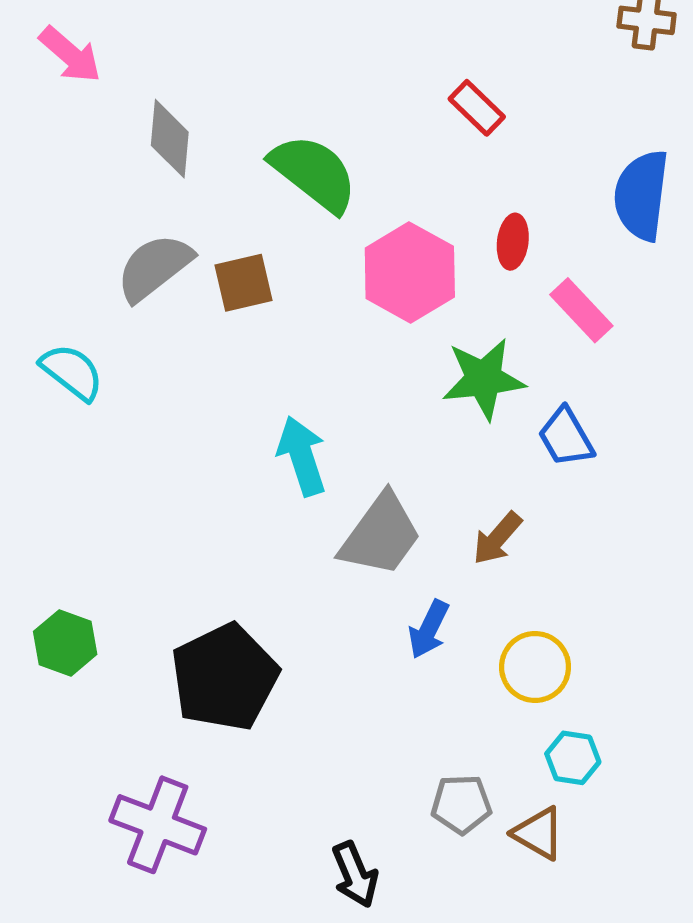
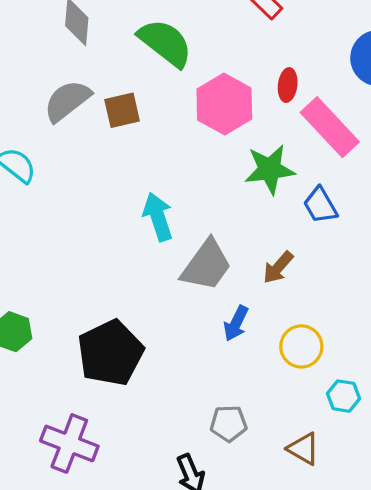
pink rectangle: (581, 310) -> (330, 127), size x1.5
cyan hexagon: (573, 758) -> (343, 396), moved
gray pentagon: (461, 804) -> (229, 423), moved

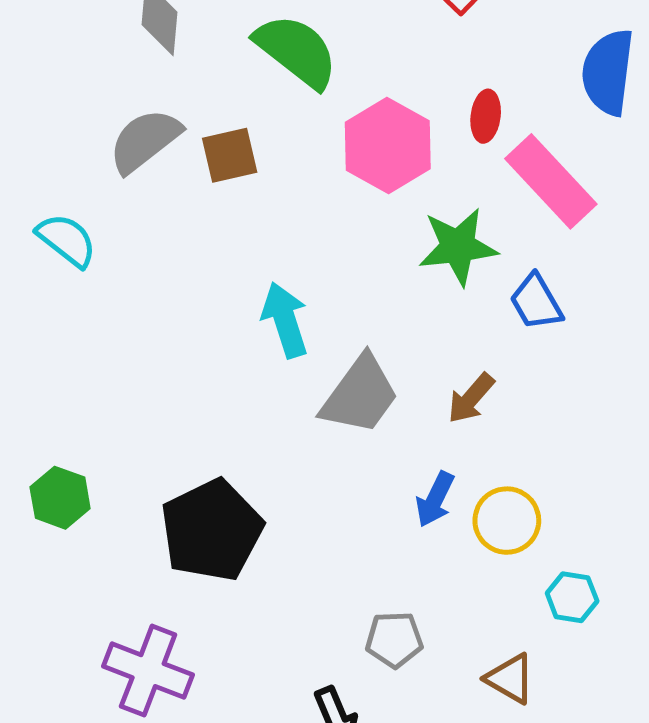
blue arrow: (236, 323) -> (435, 499), moved

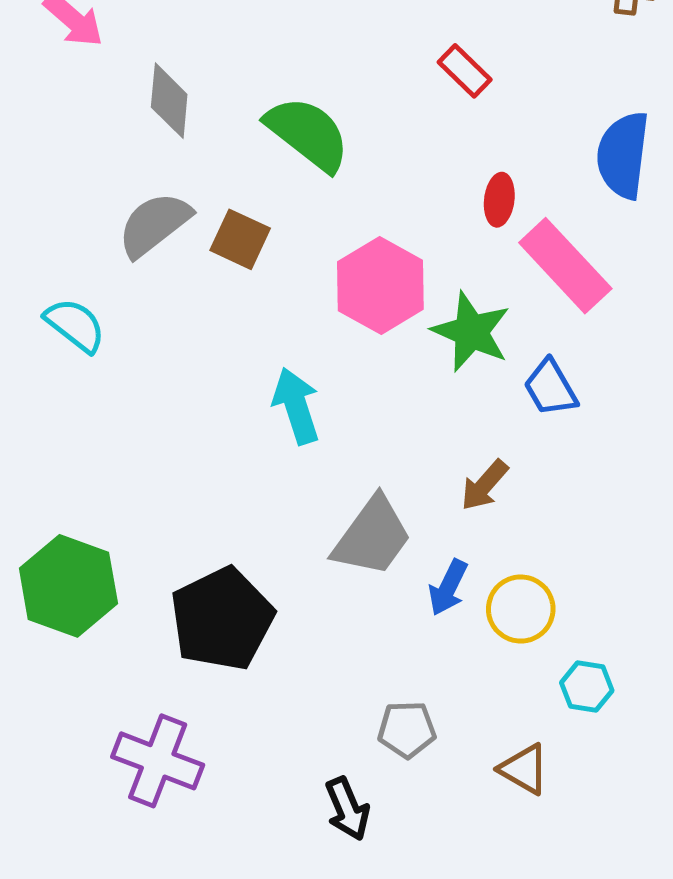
pink hexagon: (388, 145) -> (380, 285), moved
brown square: (230, 155) -> (240, 239), turned 38
green star: (458, 247) -> (471, 332), turned 30
gray trapezoid: (360, 395) -> (372, 536), moved
green hexagon: (60, 498) -> (68, 586), size x1.6

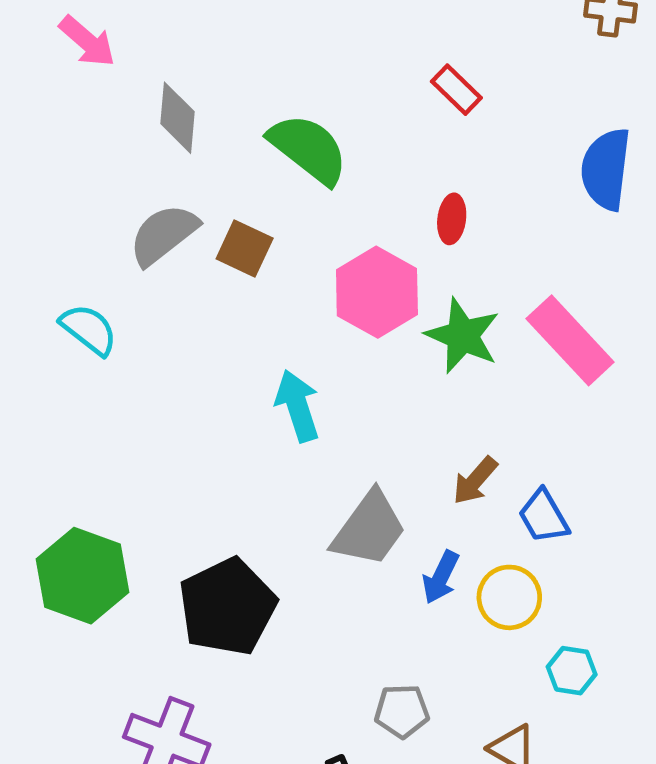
red ellipse: (499, 200) -> (452, 219), moved
pink rectangle: (565, 266) -> (570, 340), moved
blue trapezoid: (550, 388) -> (544, 516), moved

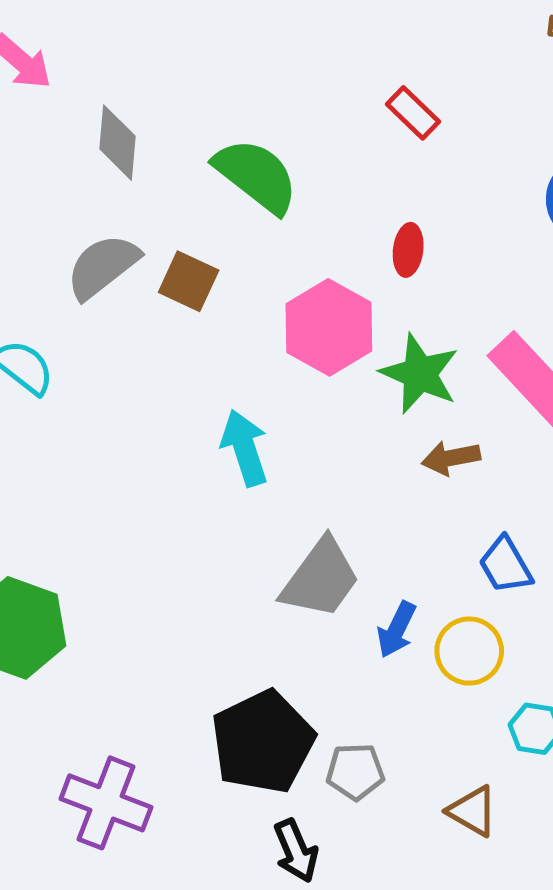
brown arrow: (475, 481) -> (451, 458), moved, turned 38
black pentagon: (227, 607) -> (263, 742), moved

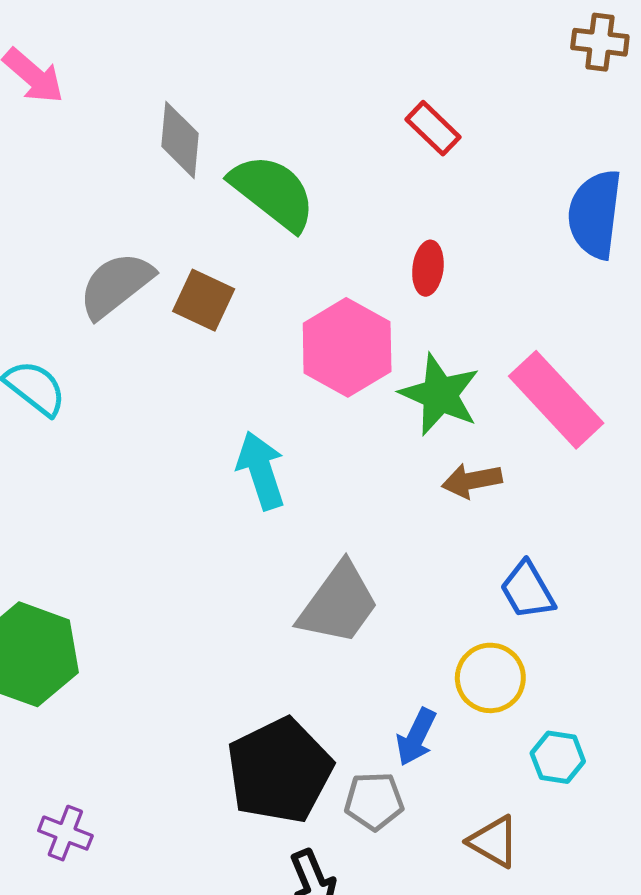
gray diamond: (118, 143) -> (180, 140), moved
blue arrow: (397, 630) -> (416, 737), moved
purple cross: (106, 803) -> (65, 833), moved, size x0.6

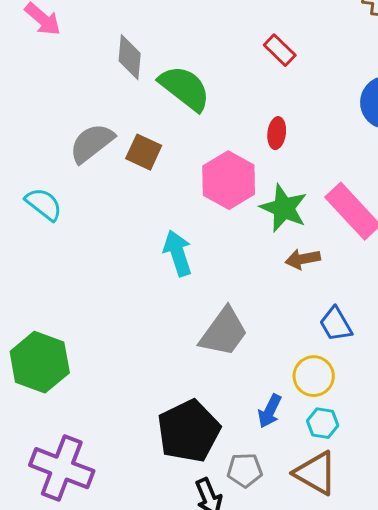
cyan hexagon: (558, 757) -> (323, 423), moved
gray pentagon: (374, 801) -> (245, 470), moved
purple cross: (65, 833) -> (62, 468), size x2.0
brown triangle: (494, 842) -> (316, 473), size x1.4

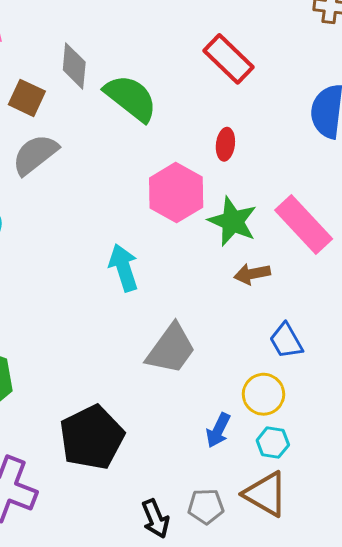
red rectangle: (280, 50) -> (229, 59), size x1.5
brown square: (144, 152) -> (27, 98), moved
black pentagon: (189, 431) -> (92, 437), moved
gray pentagon: (245, 470) -> (206, 506), moved

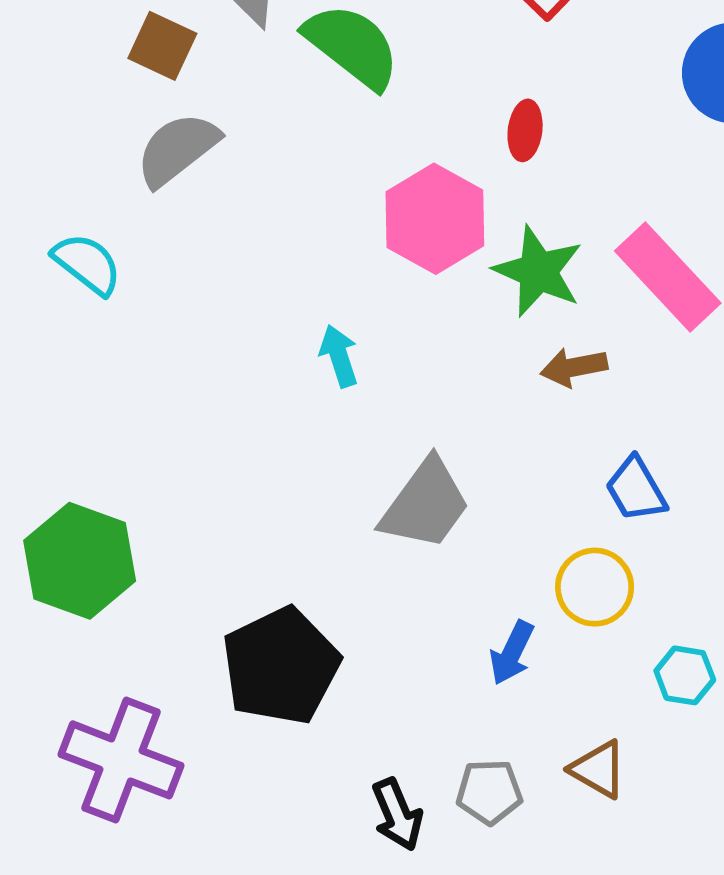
cyan arrow: (124, 268) -> (339, 356), size x0.7
cyan hexagon: (273, 443) -> (685, 675), moved
brown triangle: (266, 494) -> (598, 769), size x0.7

